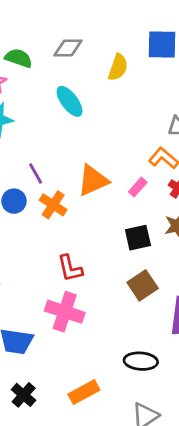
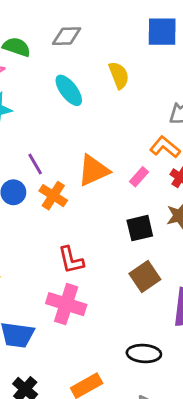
yellow semicircle: (118, 67) -> (119, 75), moved, turned -40

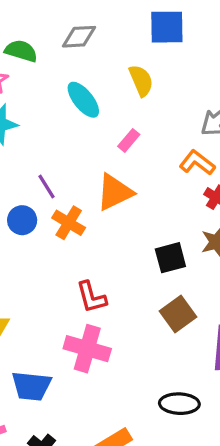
blue square: (162, 32) -> (167, 27), moved
pink rectangle: (139, 177) -> (129, 140), moved

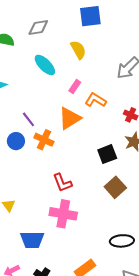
orange L-shape: (197, 163) -> (96, 100), moved

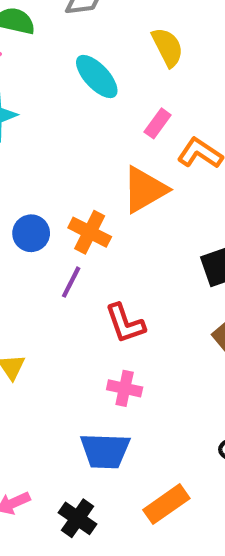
purple line: (28, 119) -> (71, 282), moved, turned 63
pink cross: (63, 214) -> (125, 388), size x0.6
blue trapezoid: (32, 240) -> (105, 451), moved

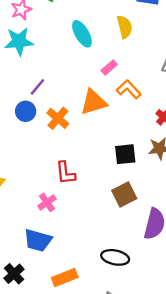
purple line: (71, 282) -> (37, 87), moved
pink cross: (125, 388) -> (47, 202), moved, turned 30

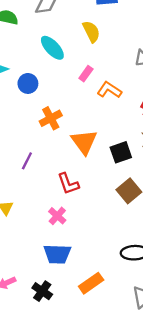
purple line: (37, 87) -> (27, 161), moved
orange triangle: (94, 102) -> (84, 142), moved, turned -36
blue circle: (26, 111) -> (28, 83), moved
orange cross: (58, 118) -> (51, 118), moved, turned 35

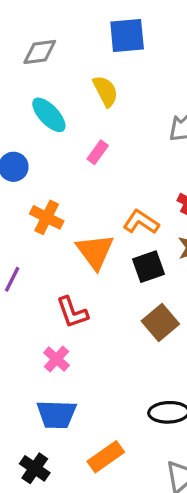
orange L-shape: (109, 90) -> (141, 222), moved
orange cross: (51, 118) -> (47, 217), turned -35

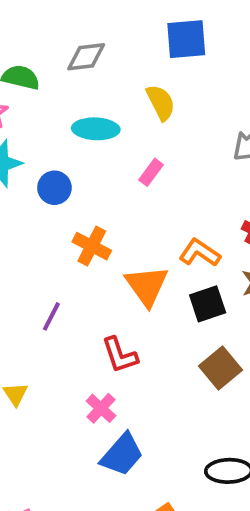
cyan ellipse: (49, 115) -> (96, 129), turned -45
blue trapezoid: (57, 414) -> (122, 455), moved, turned -51

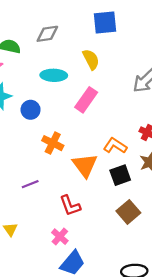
pink rectangle: (151, 172) -> (86, 100), size x1.6
purple line: (51, 316) -> (30, 184), turned 42

